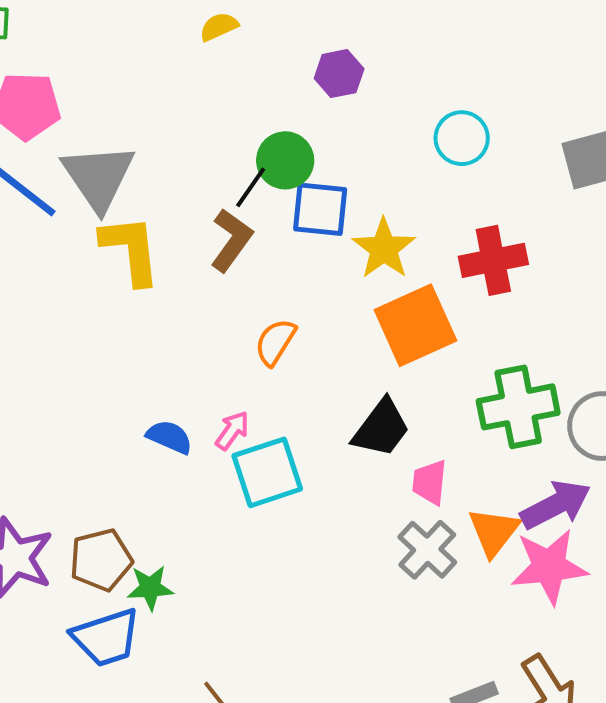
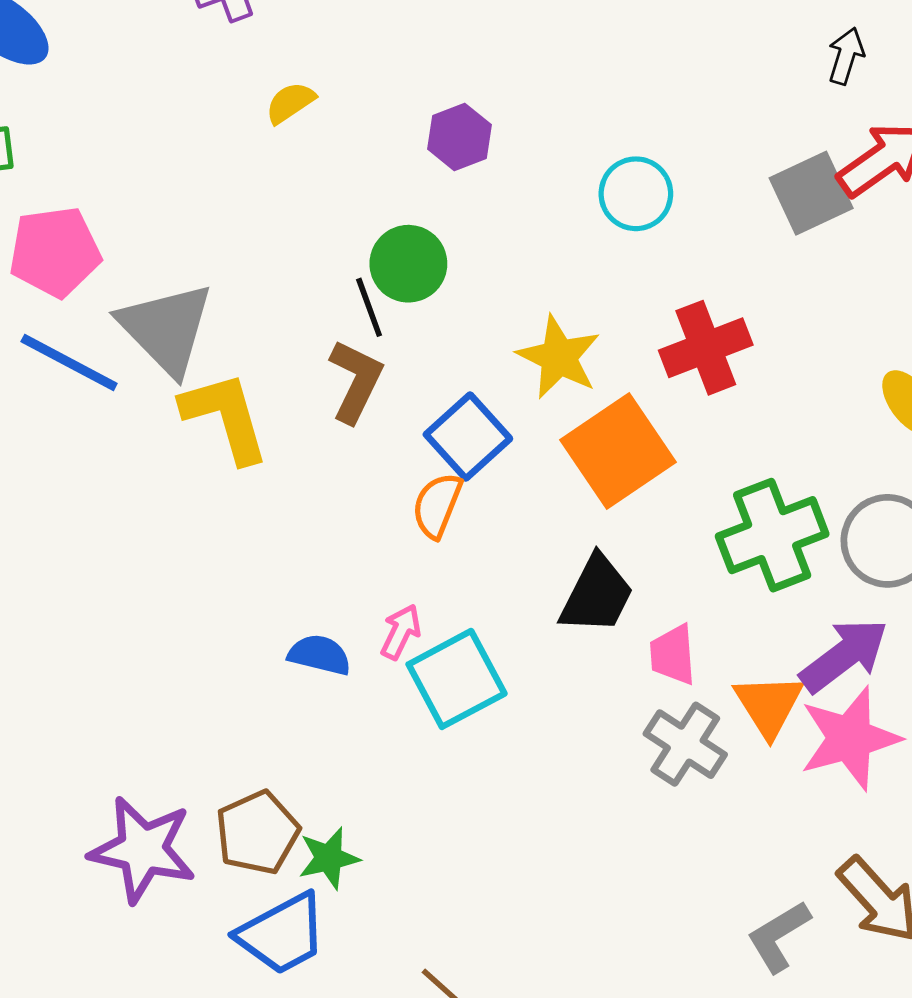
black line: (251, 187) -> (369, 307), turned -45
blue square: (320, 209) -> (468, 437), moved, turned -38

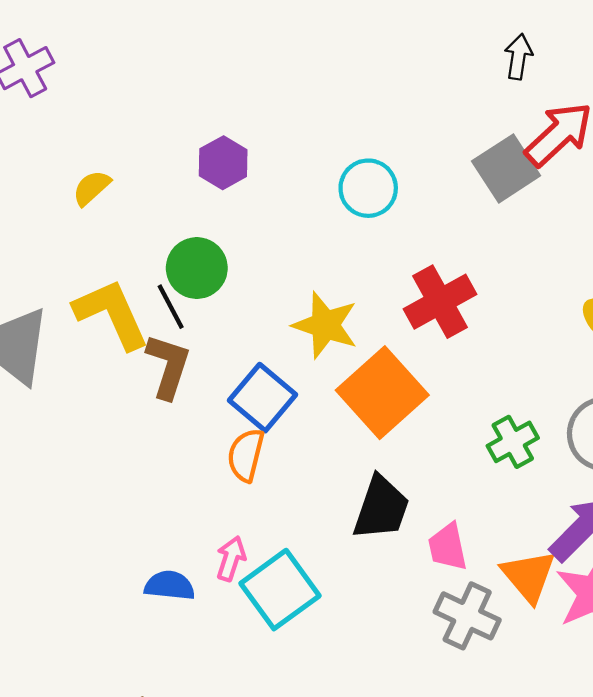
yellow semicircle: (290, 103) -> (92, 188), moved
yellow L-shape: (225, 417) -> (111, 314), moved
green cross: (772, 535) -> (513, 442), size x0.6

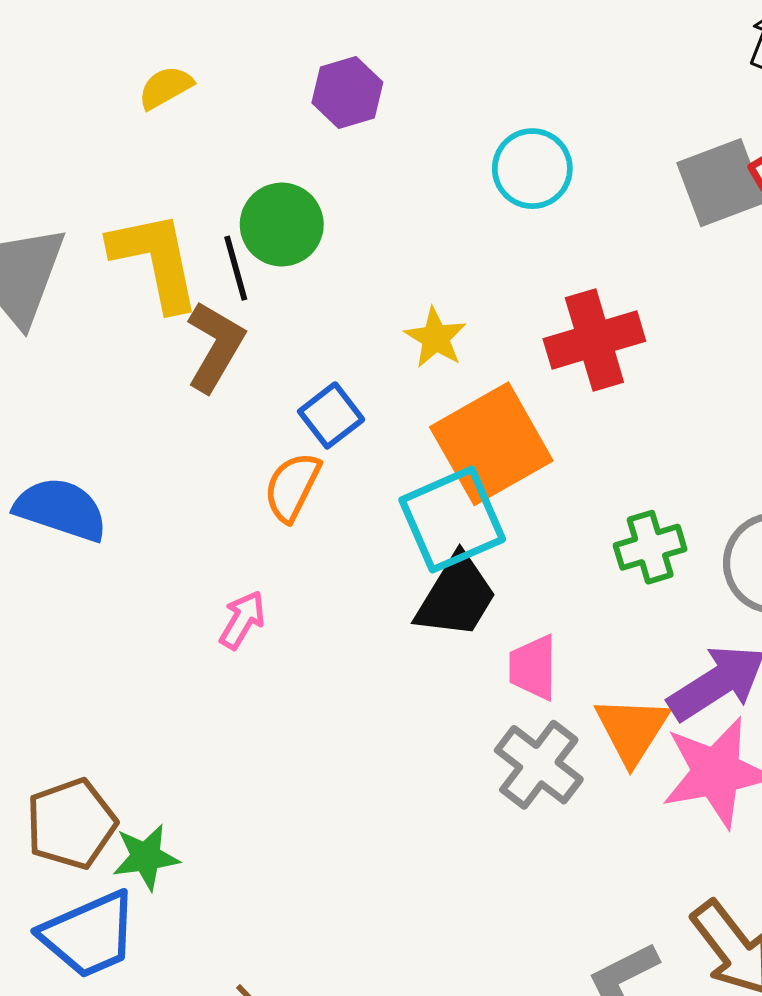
yellow star: (325, 325) -> (435, 338), size x0.7
blue square: (262, 398) -> (331, 415), size x0.7
blue semicircle: (170, 586) -> (61, 509), moved, size x1.4
cyan square: (280, 590) -> (452, 520), moved

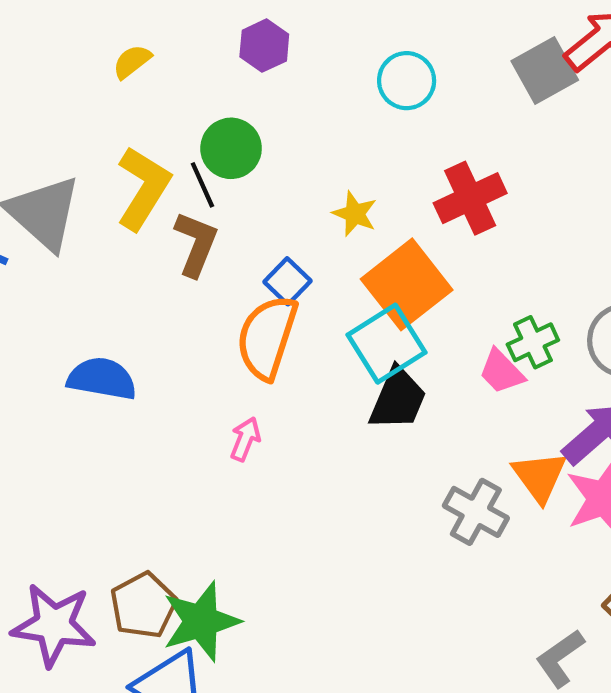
yellow L-shape: (155, 260) -> (143, 188), turned 52
orange semicircle: (292, 487) -> (267, 337), size x1.6
pink trapezoid: (533, 667) -> (502, 372), moved, turned -36
green star: (146, 857) -> (201, 621), size x1.6

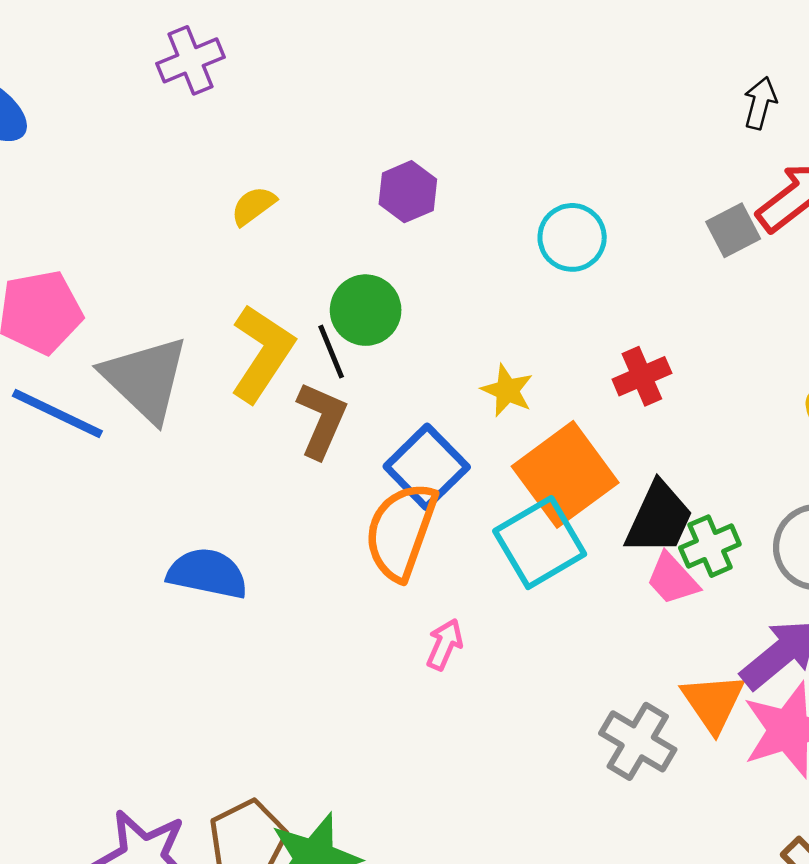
gray square: (545, 70) -> (733, 230), size x0.7
red cross: (470, 198) -> (642, 376), size x0.7
blue square: (288, 281) -> (427, 467), size x1.5
black trapezoid: (398, 399) -> (659, 518), moved
pink arrow: (245, 439) -> (445, 644), moved

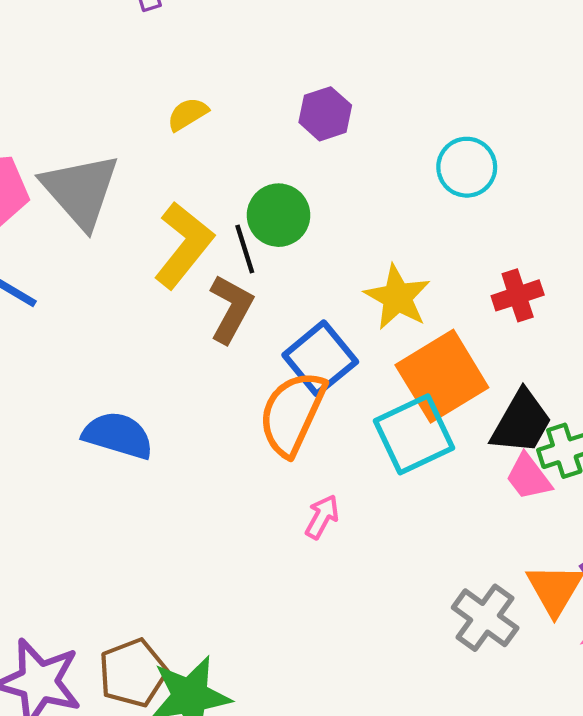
gray triangle: (145, 379) -> (80, 191), moved
yellow star: (507, 390) -> (397, 297), size x1.4

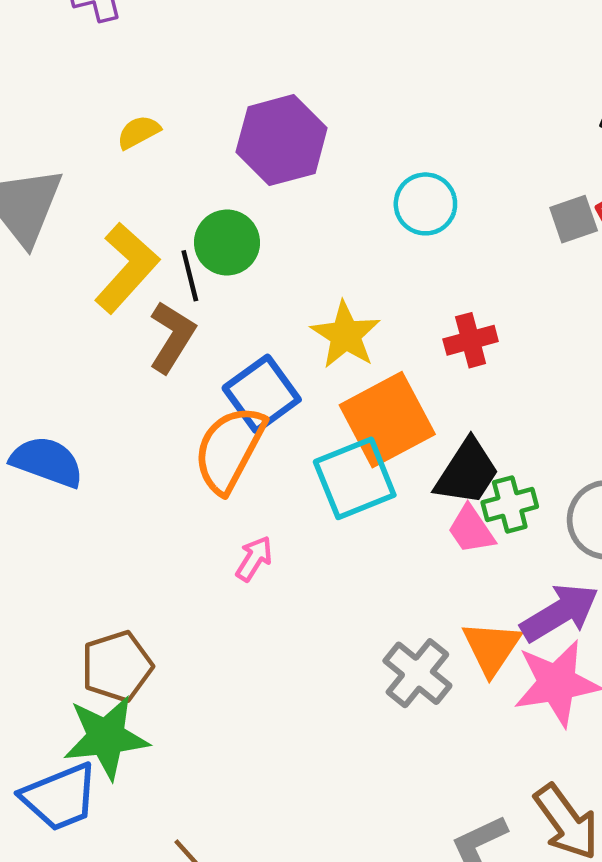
purple hexagon: (325, 114) -> (282, 140), size x1.6
brown pentagon: (133, 673) -> (117, 666), moved

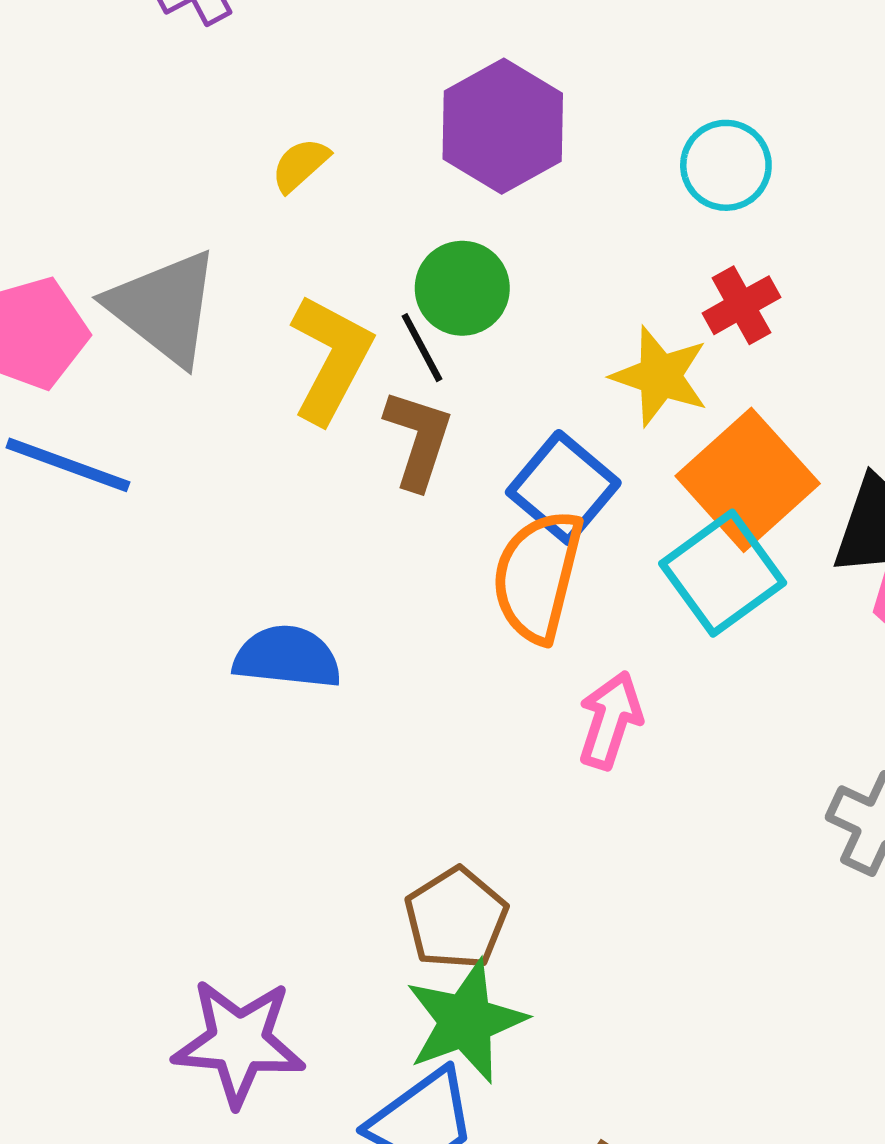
red cross: (471, 340) -> (741, 305), moved
pink arrow: (254, 559) -> (610, 720), size x1.4

